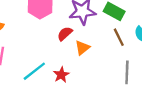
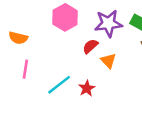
orange triangle: (82, 48) -> (108, 61), turned -35

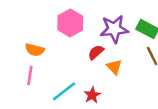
orange semicircle: (18, 38) -> (35, 50), moved

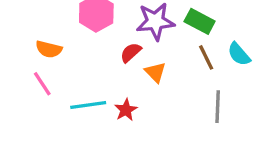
pink line: (30, 76) -> (42, 84), turned -42
cyan line: (64, 91) -> (88, 105), turned 30

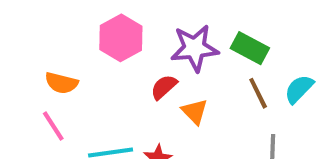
cyan semicircle: (239, 54) -> (299, 89), turned 85

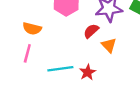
pink line: (53, 126) -> (27, 53), turned 48

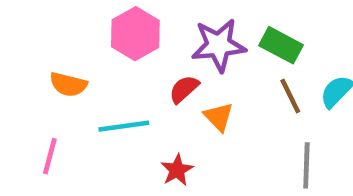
pink line: (27, 53) -> (50, 156), moved
cyan line: (60, 69) -> (124, 126), moved

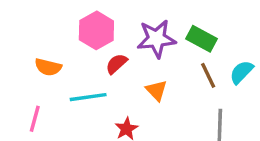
red semicircle: (184, 89) -> (116, 64), moved

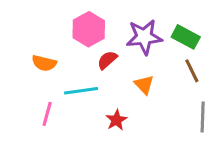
pink line: (35, 119) -> (47, 114), moved

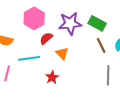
orange triangle: (144, 85) -> (62, 53), moved

